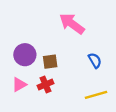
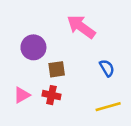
purple circle: (25, 55) -> (33, 47), moved
red cross: (46, 85) -> (51, 95), turned 35

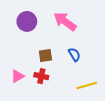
purple circle: (33, 47) -> (27, 21), moved
blue semicircle: (107, 68) -> (74, 54), moved

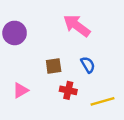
purple circle: (27, 21) -> (15, 33), moved
red cross: (41, 76) -> (68, 90), moved

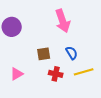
pink arrow: (77, 26) -> (63, 21), turned -145
yellow line: (102, 101) -> (84, 72), moved

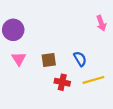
pink arrow: (63, 21) -> (101, 23), moved, size x0.6
pink triangle: (17, 74) -> (19, 59), moved, turned -32

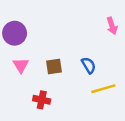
red cross: (62, 82) -> (42, 100), moved

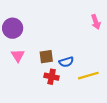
blue semicircle: (89, 65) -> (66, 62), moved, turned 104
red cross: (42, 100) -> (52, 77), moved

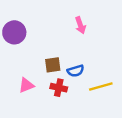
pink arrow: (96, 22) -> (80, 25), moved
pink triangle: (18, 56) -> (26, 85), moved, turned 40

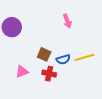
brown square: (53, 65) -> (44, 54), turned 32
yellow line: (101, 86) -> (84, 57), moved

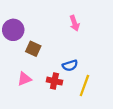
brown square: (44, 54) -> (33, 49), moved
yellow line: (84, 57) -> (84, 86), moved, turned -54

